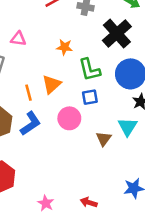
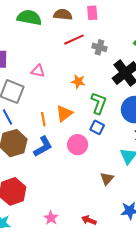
green L-shape: (89, 70) -> (99, 103), turned -150
blue square: (90, 97) -> (97, 127), turned 32
brown triangle: (104, 139) -> (107, 179), moved

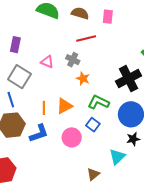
gray cross: (99, 47) -> (73, 60), moved
green L-shape: (99, 103) -> (98, 102), turned -95

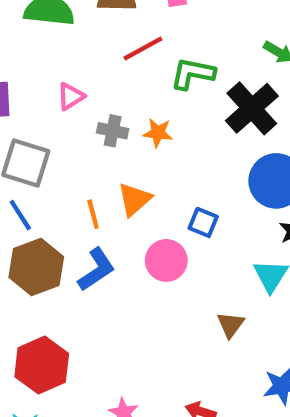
gray cross: (73, 60) -> (113, 131), moved
pink triangle: (47, 62) -> (71, 96), moved, turned -40
green L-shape: (98, 102) -> (193, 74), moved

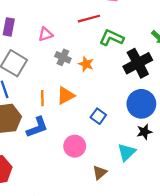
pink circle: (166, 260) -> (75, 146), moved

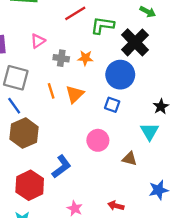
orange line: (42, 98) -> (51, 91), moved
blue circle: (141, 104) -> (120, 75), moved
blue L-shape: (37, 127) -> (61, 167), moved
brown triangle: (100, 173) -> (129, 159), turned -49

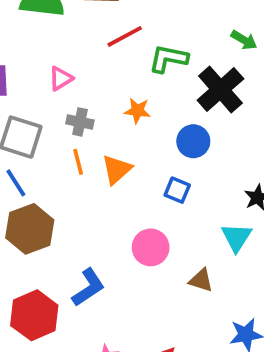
gray cross: (61, 58) -> (80, 122), moved
blue circle: (120, 75) -> (193, 141), size x0.7

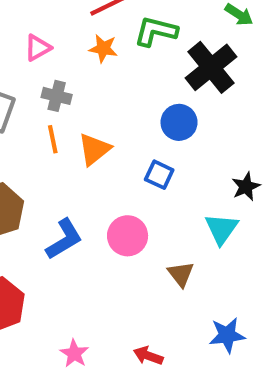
orange star: (137, 111) -> (103, 48), moved
brown triangle: (201, 280) -> (181, 274), turned 32
blue L-shape: (88, 287) -> (64, 239), moved

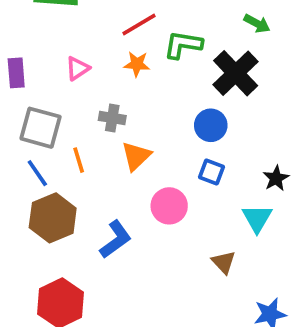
gray cross: (57, 96) -> (112, 118), moved
orange line: (53, 139) -> (79, 160), moved
blue square: (159, 175) -> (211, 172), moved
pink circle: (128, 236) -> (169, 206), moved

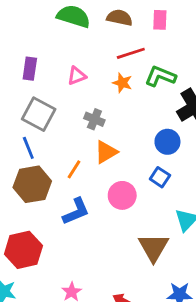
orange line: (79, 160) -> (74, 169), moved, turned 36
brown triangle: (224, 262) -> (154, 247), size x1.6

